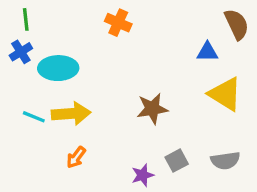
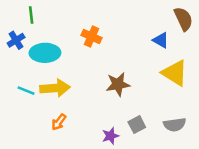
green line: (26, 19) -> (31, 15), moved
orange cross: (118, 23) -> (92, 36), moved
blue triangle: (207, 52) -> (161, 40), turned 30

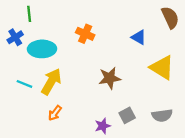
blue triangle: (161, 40) -> (139, 37), moved
yellow arrow: (55, 88) -> (51, 82), turned -56

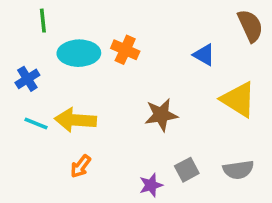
blue cross: (15, 37) -> (27, 79), moved
cyan ellipse: (42, 49) -> (79, 53), moved
yellow arrow: (51, 82) -> (75, 120), turned -116

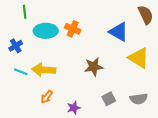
blue triangle: (204, 55) -> (119, 32), size x1.5
purple star: (151, 185) -> (74, 108), moved

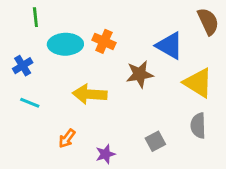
brown star: (94, 67) -> (140, 74), moved
yellow arrow: (44, 70) -> (90, 94), moved
gray semicircle: (139, 99) -> (198, 126), moved, turned 96

